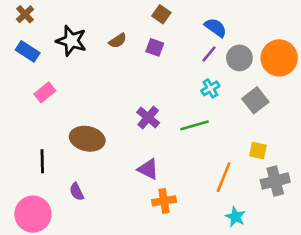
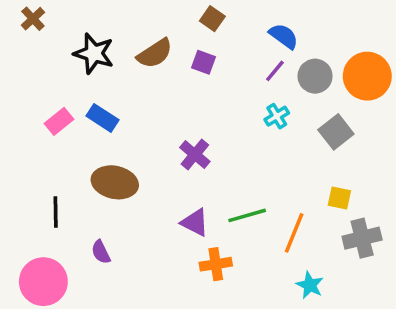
brown semicircle: (118, 41) -> (155, 53), size x1.5
blue rectangle: (28, 51) -> (103, 118), moved
green line: (194, 125) -> (247, 215), moved

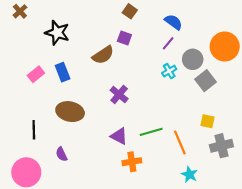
brown semicircle: (155, 53) -> (103, 55), moved
gray circle: (315, 76) -> (193, 59), moved
blue rectangle: (103, 118) -> (63, 72), turned 36
orange line: (294, 233) -> (180, 142), turned -45

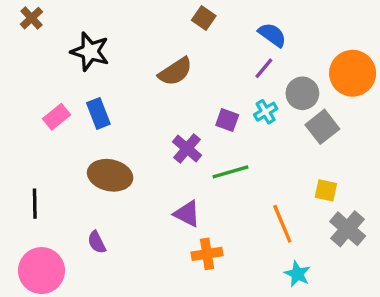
purple square: (124, 38) -> (227, 120), moved
brown semicircle: (103, 55) -> (175, 72), moved
black line: (34, 130) -> (35, 204), moved
green line: (151, 132) -> (230, 172), moved
gray cross: (221, 146) -> (348, 229), turned -35

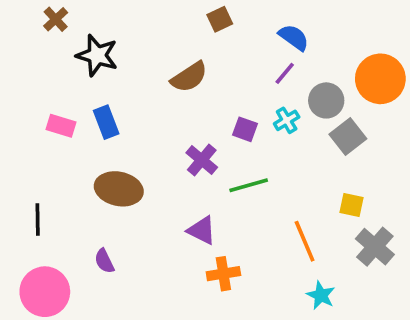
brown cross: (31, 18) -> (56, 19), moved
brown square: (204, 18) -> (220, 19), turned 30
pink rectangle: (57, 117) -> (61, 126), turned 56

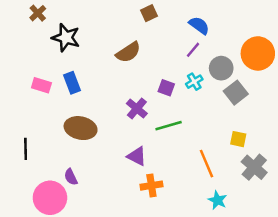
pink circle: (45, 292) -> (50, 198), moved

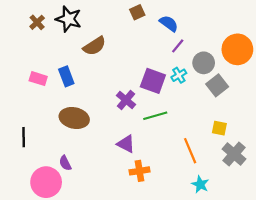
brown cross: (38, 13) -> (37, 22), moved
blue semicircle: (199, 25) -> (169, 23), moved
black star: (66, 38) -> (69, 19), moved
brown semicircle: (128, 52) -> (94, 46), moved
purple square: (166, 88) -> (153, 81), size x1.6

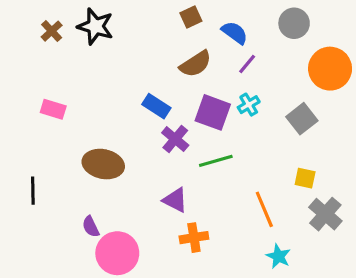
brown semicircle: (94, 46) -> (196, 64), moved
gray circle: (204, 63) -> (294, 23), moved
blue rectangle: (66, 76) -> (156, 106), moved, turned -36
pink circle: (46, 182) -> (117, 253), moved

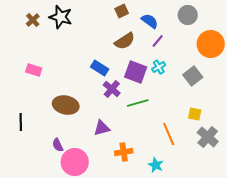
purple triangle: (175, 200) -> (102, 128), moved, turned -42
cyan star: (278, 256) -> (156, 165), moved

